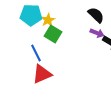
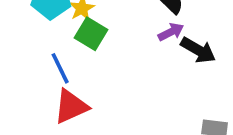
purple arrow: (97, 33) -> (171, 32), turned -48

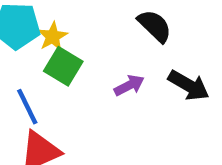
purple arrow: (171, 32) -> (129, 85), moved

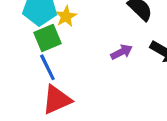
green square: (63, 66) -> (47, 38), moved, turned 36

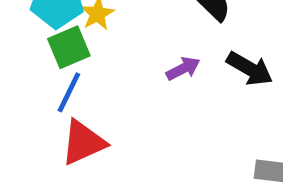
blue line: (47, 67) -> (69, 92), turned 52

